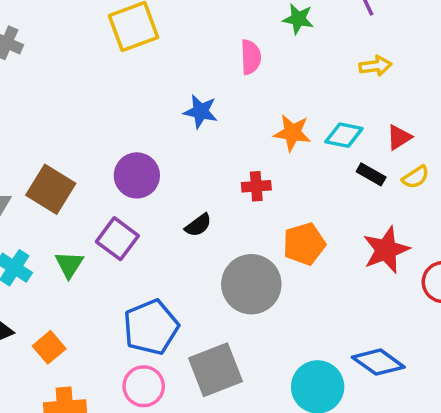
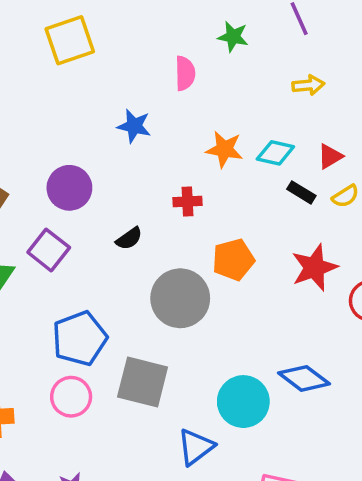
gray square: (215, 370) -> (143, 382), turned 34

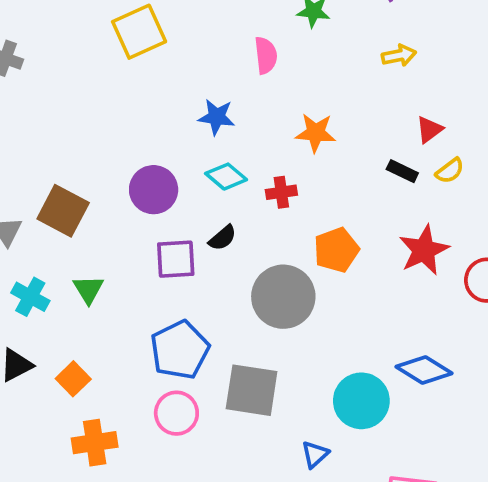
cyan diamond: (275, 153) -> (226, 177), moved, turned 33
purple square: (49, 250) -> (176, 259), moved, turned -36
blue triangle: (196, 447) -> (315, 454), size x0.7

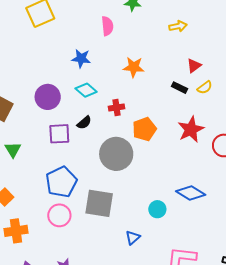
red cross: (281, 192) -> (116, 107), moved
cyan circle: (361, 401) -> (157, 209), size x0.6

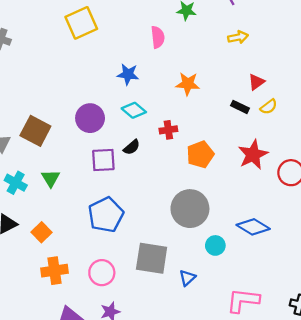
gray circle: (116, 154) -> (190, 209), moved
gray square: (99, 203) -> (152, 258), moved
pink circle: (59, 215) -> (102, 273), moved

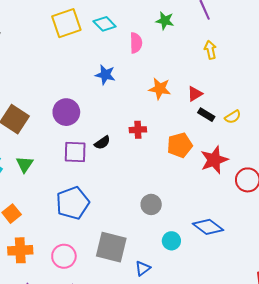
yellow arrow: (238, 37) -> (210, 50), turned -96
red triangle: (256, 82) -> (195, 94), moved
cyan diamond: (134, 110) -> (105, 24), moved
orange pentagon: (200, 154) -> (180, 145), moved
gray circle: (190, 209) -> (151, 204), size x0.6

